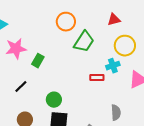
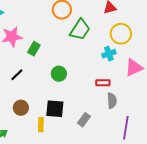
red rectangle: (97, 78) -> (103, 83), moved
green circle: (54, 100) -> (59, 74), moved

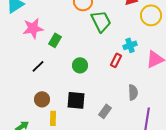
green trapezoid: (80, 30) -> (101, 21), turned -60
yellow circle: (121, 34) -> (151, 15), moved
red rectangle: (103, 83) -> (116, 60), moved, turned -64
yellow rectangle: (41, 125) -> (53, 118), moved

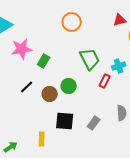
green trapezoid: (101, 21) -> (90, 59), moved
brown circle: (42, 99) -> (50, 94), moved
gray rectangle: (105, 111) -> (94, 123), moved

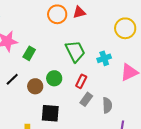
red triangle: (120, 20) -> (79, 12), moved
red rectangle: (105, 81) -> (81, 81), moved
gray rectangle: (94, 123) -> (86, 99), moved

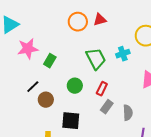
cyan cross: (104, 58) -> (123, 54), moved
brown circle: (35, 86) -> (46, 100), moved

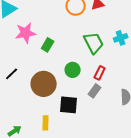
black line: (33, 87) -> (12, 74), moved
brown circle: (46, 100) -> (44, 84), size x1.6
gray rectangle: (107, 107) -> (95, 91), moved

